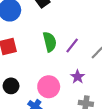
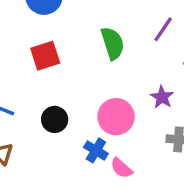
purple line: (72, 45) -> (163, 29), moved

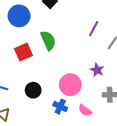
green semicircle: (113, 43) -> (48, 40), moved
pink semicircle: (121, 168) -> (85, 110), moved

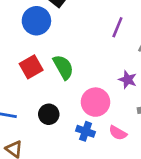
blue circle: (19, 16) -> (36, 21), moved
green semicircle: (48, 40) -> (63, 67), moved

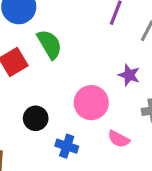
green semicircle: (63, 67) -> (50, 44), moved
blue cross: (86, 131) -> (67, 146), moved

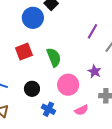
green semicircle: (50, 44) -> (54, 57), moved
pink semicircle: (119, 139) -> (81, 110), turned -64

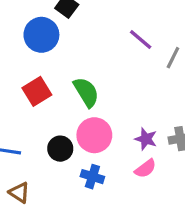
purple line: (93, 31) -> (141, 40), turned -70
purple star: (94, 71) -> (146, 139), moved
pink circle: (68, 85) -> (94, 135), moved

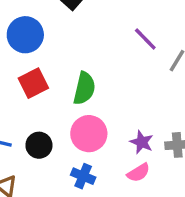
blue circle: (41, 35) -> (25, 35), moved
green semicircle: (86, 92) -> (84, 88), turned 40
black circle: (60, 149) -> (39, 145), moved

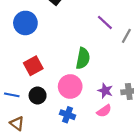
red square: (33, 83) -> (33, 66), moved
green semicircle: (84, 88) -> (83, 58), moved

